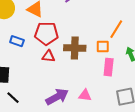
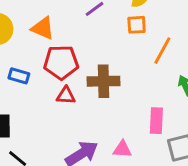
orange square: (103, 46) -> (137, 25), moved
pink rectangle: (109, 67) -> (156, 121), moved

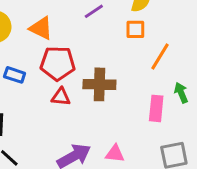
pink rectangle: (156, 121) -> (156, 108), moved

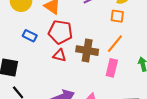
orange line: (160, 56) -> (115, 44), moved
pink rectangle: (156, 108) -> (112, 68), moved

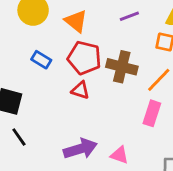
brown cross: (87, 51) -> (122, 67), moved

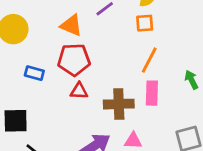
orange triangle: (76, 21) -> (71, 25), moved
brown cross: (122, 67) -> (119, 104), moved

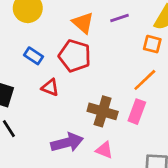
red triangle: (79, 91) -> (50, 87), moved

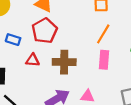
red pentagon: (75, 56) -> (45, 31), turned -30
brown cross: (103, 111) -> (64, 62), moved

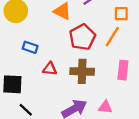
red pentagon: (45, 31) -> (82, 37), moved
orange line: (103, 34) -> (112, 37), moved

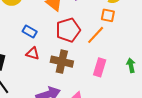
blue rectangle: (30, 47) -> (30, 31), moved

